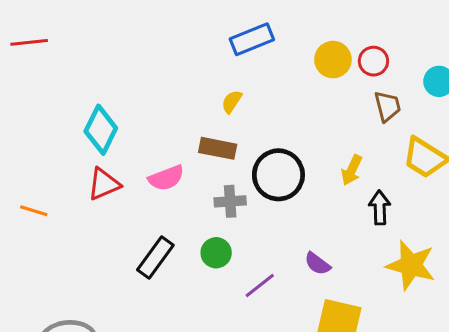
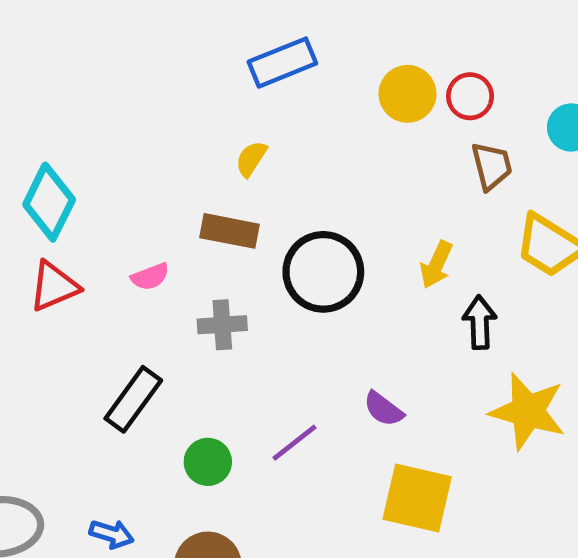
pink semicircle: (166, 178) -> (150, 277), size x0.7
gray cross: (230, 201) -> (222, 325), moved
green circle: (216, 253) -> (208, 462), moved

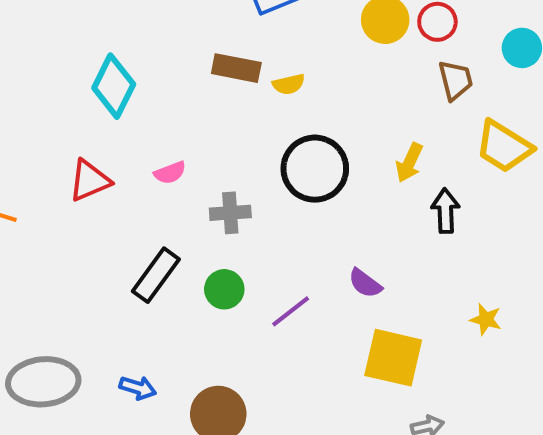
yellow semicircle: (251, 159) -> (289, 84), moved, turned -136
cyan diamond: (49, 202) -> (114, 86), moved
brown rectangle: (229, 231) -> (236, 68), moved
yellow star: (528, 411) -> (486, 319), moved, size x0.5
green circle: (208, 462) -> (224, 289), moved

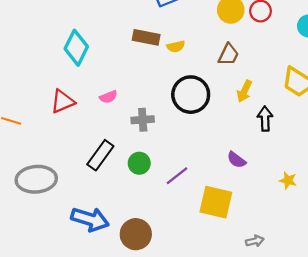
brown trapezoid: (456, 80) -> (228, 55), moved, turned 40
purple semicircle: (365, 283) -> (236, 160), moved
yellow square: (393, 358) -> (216, 202), moved
gray ellipse: (43, 382) -> (36, 179), moved
blue arrow: (138, 388) -> (90, 219), size x1.8

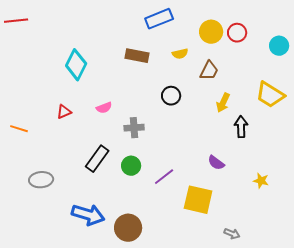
yellow semicircle: (176, 47) -> (180, 54), moved
black circle: (191, 95) -> (171, 96), moved, size x0.6
red triangle: (63, 101) -> (64, 112), size x0.7
gray ellipse: (36, 179) -> (41, 180), size x0.7
gray arrow: (255, 241) -> (232, 234), turned 35

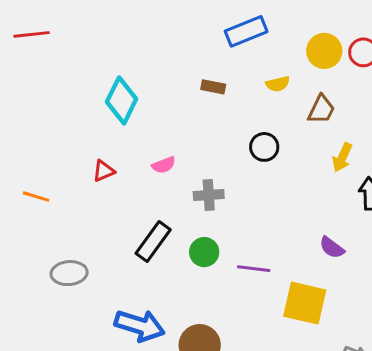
brown rectangle: (137, 56) -> (213, 87), size x0.7
purple line: (164, 177) -> (254, 269), turned 45

